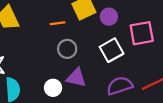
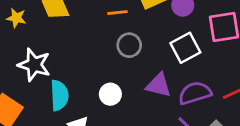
purple triangle: (76, 78) -> (158, 85), moved

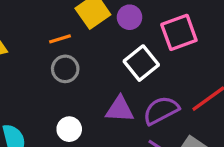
gray circle: (129, 45) -> (65, 69), moved

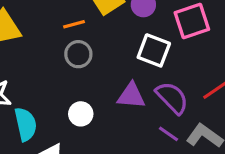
white square: (141, 63) -> (154, 50), turned -32
purple semicircle: (161, 110) -> (172, 98), turned 72

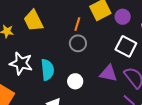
orange line: (74, 24) -> (77, 24), turned -64
cyan semicircle: (26, 124) -> (47, 70), moved

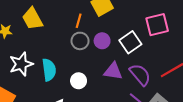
purple circle: (123, 17) -> (102, 41), moved
white square: (126, 46) -> (130, 42), turned 30
white star: (21, 63) -> (21, 64), turned -30

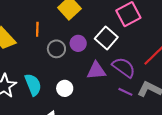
orange line: (79, 21) -> (37, 29), moved

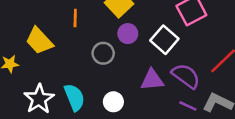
orange line: (37, 29) -> (75, 18), moved
purple circle: (78, 43) -> (128, 34), moved

